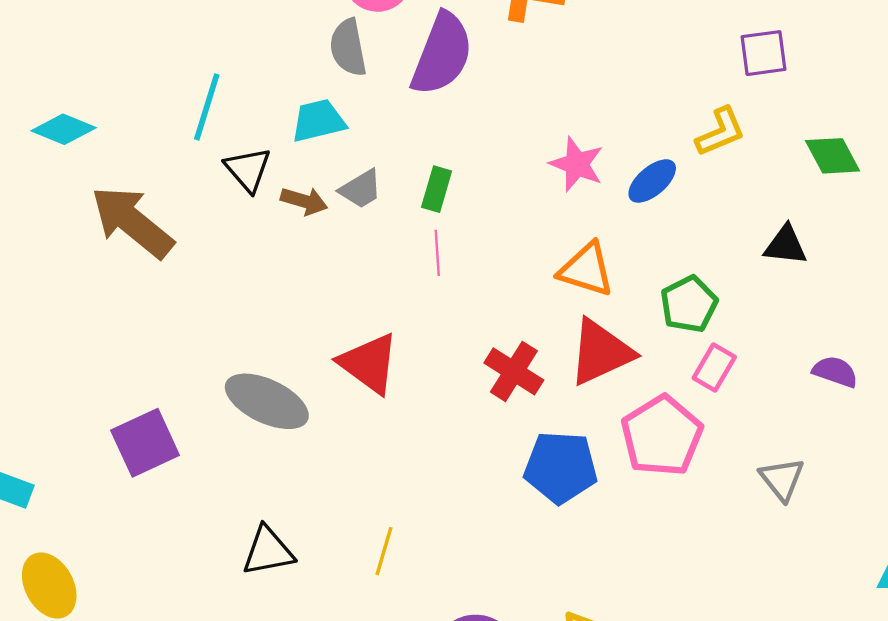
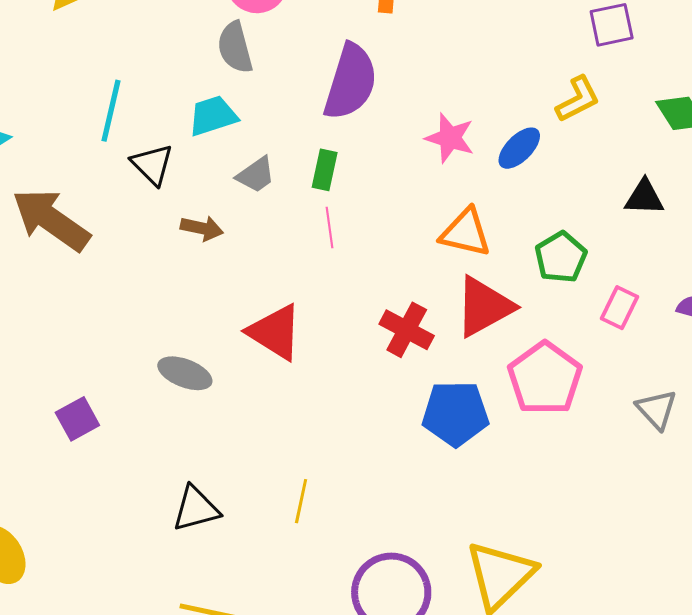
purple semicircle: (442, 54) -> (350, 82), moved
brown arrow: (304, 201) -> (202, 228), moved
pink rectangle: (714, 367) -> (619, 308), moved
gray ellipse: (267, 401) -> (185, 373), size x0.7
purple square: (145, 443) -> (77, 419), size x0.7

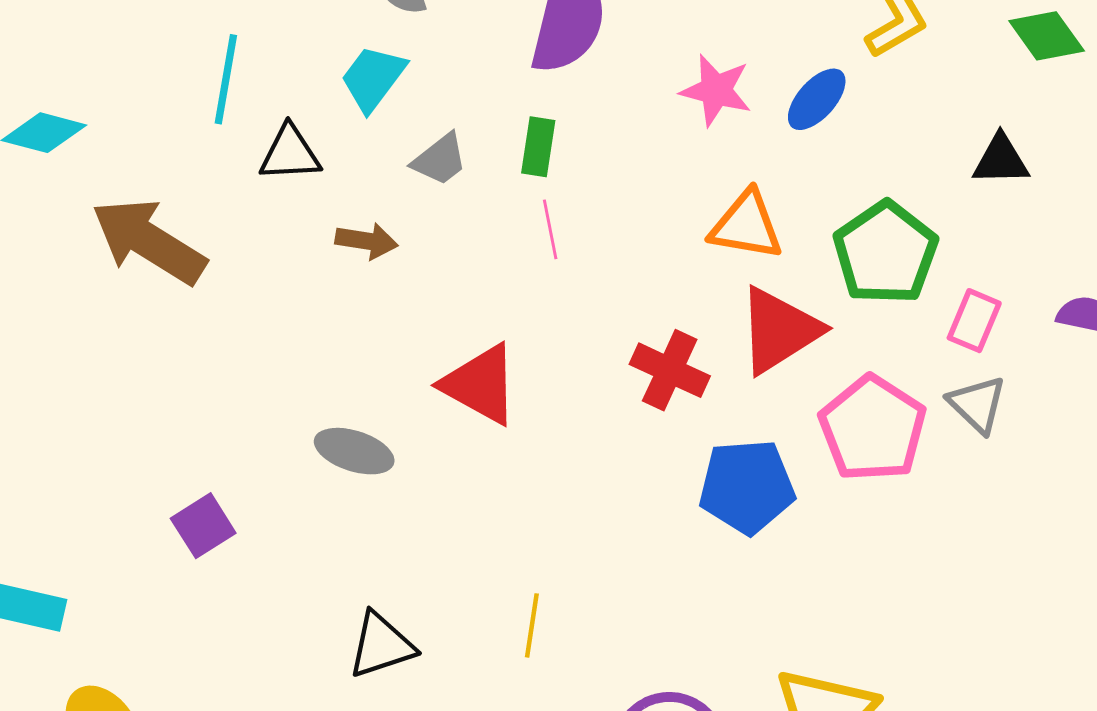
cyan trapezoid: (213, 116) -> (373, 78), turned -32
black triangle: (152, 165) -> (290, 153), turned -45
green pentagon: (561, 257) -> (885, 253), size x1.4
gray triangle: (657, 409) -> (977, 404), moved

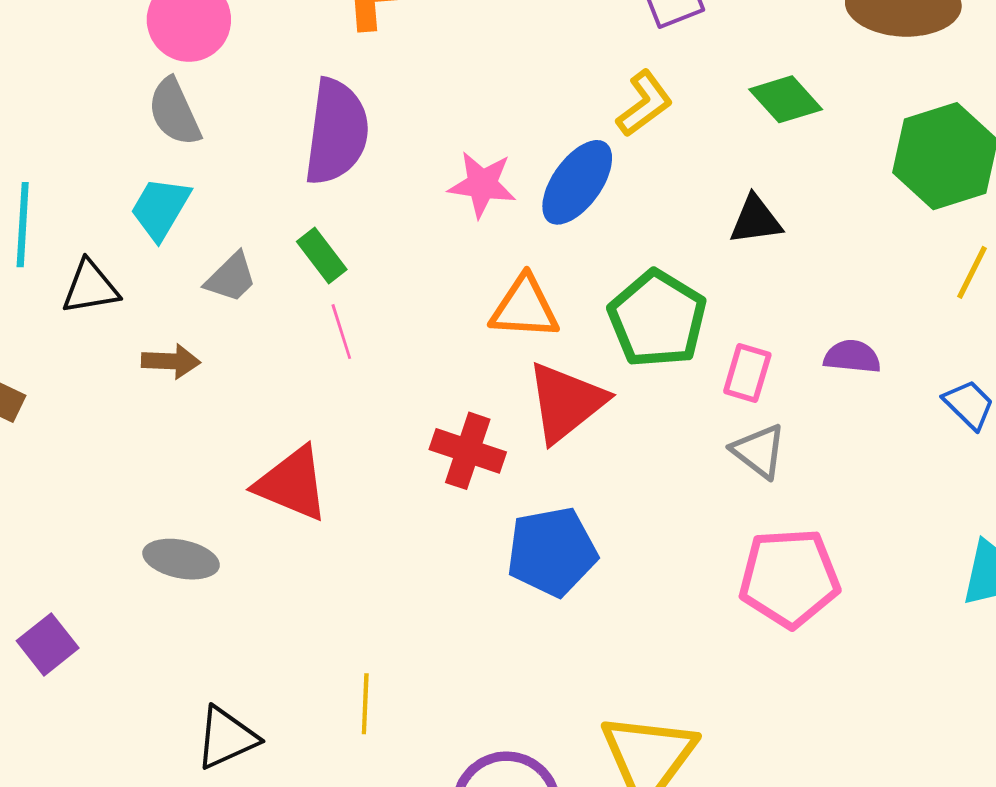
blue ellipse: (817, 99) -> (577, 182), size x1.4
green rectangle: (538, 147) -> (322, 256), turned -40
pink pentagon: (873, 428) -> (789, 578), moved, turned -30

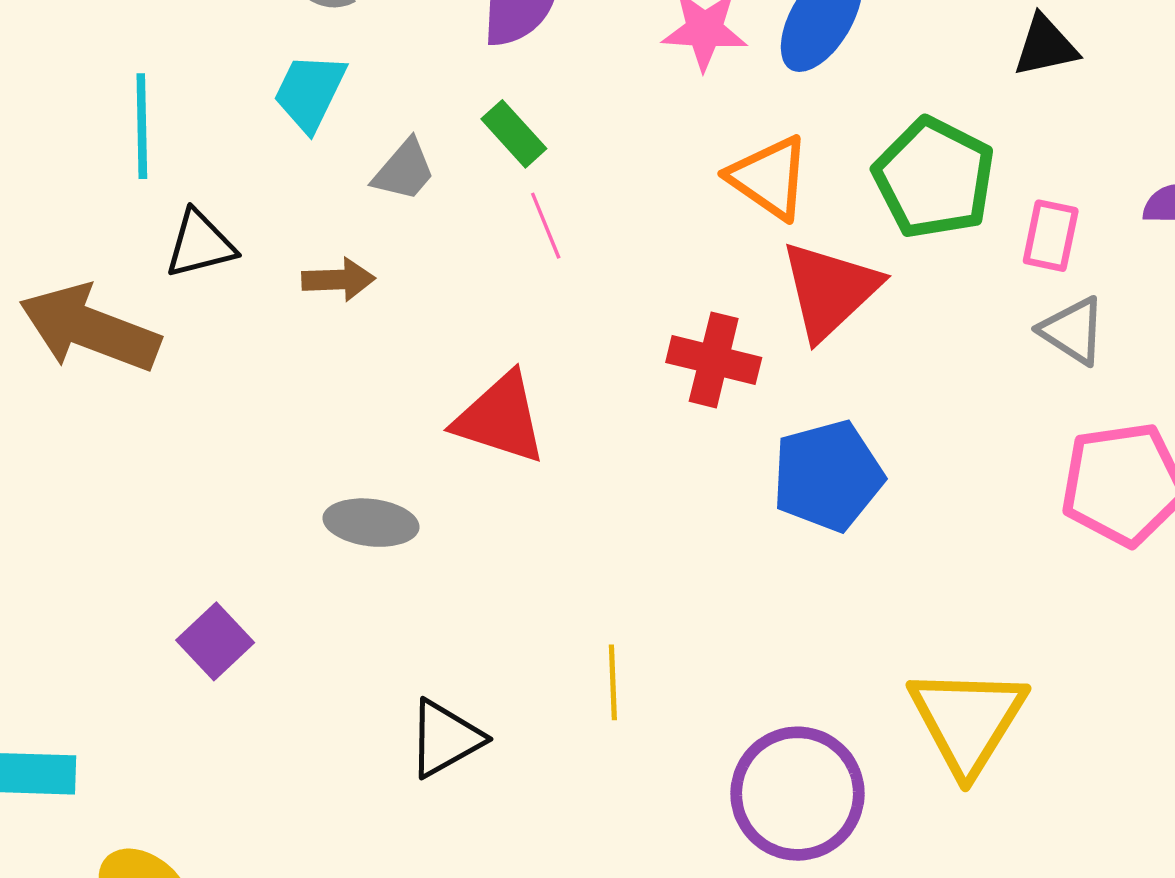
black triangle: (90, 287) -> (200, 244), moved
orange triangle: (524, 308) -> (769, 178), turned 36

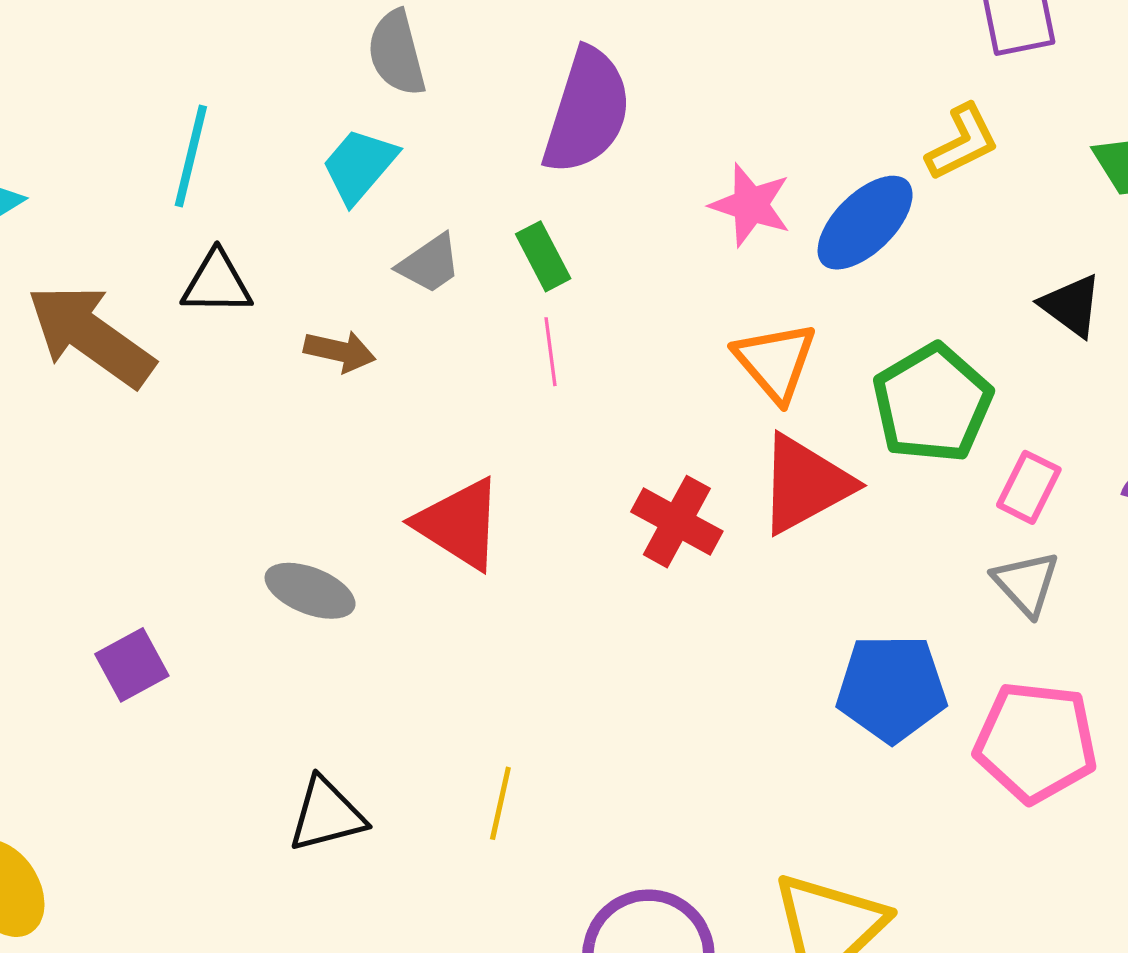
black triangle: (1045, 46) -> (1071, 306), turned 34
blue pentagon: (828, 476) -> (892, 688), moved

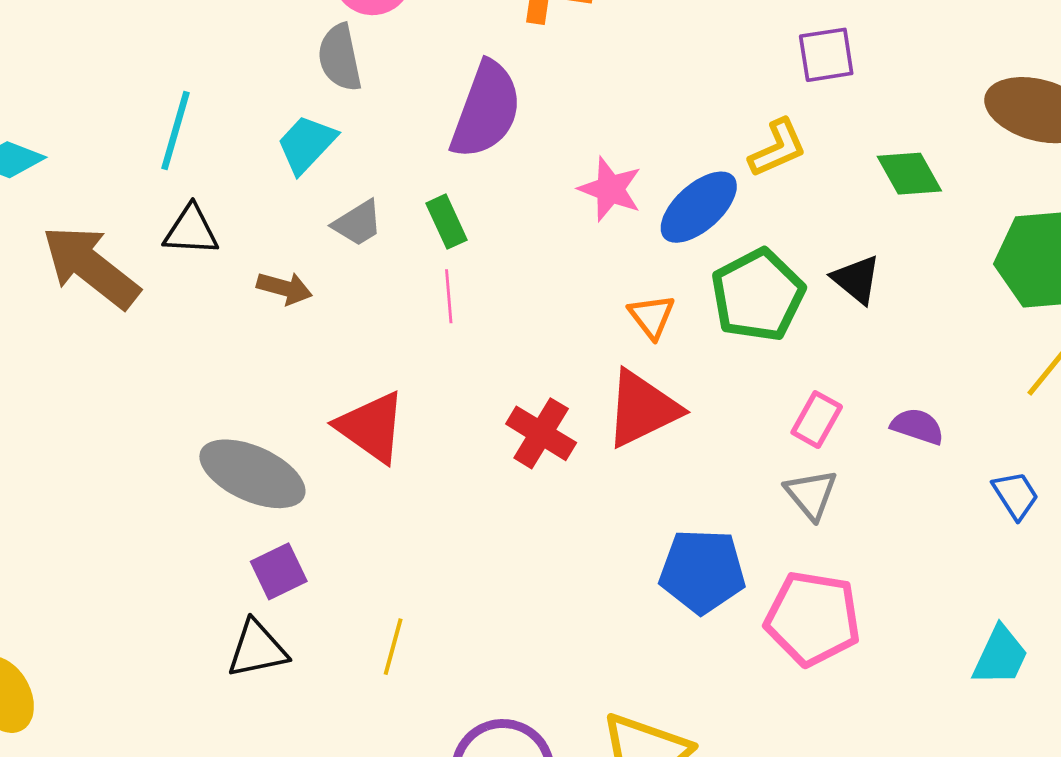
orange triangle: (775, 362) -> (652, 316), moved, size x0.7
green pentagon: (932, 403) -> (758, 295), moved
gray ellipse: (310, 591) -> (252, 474), size x1.5
purple square: (132, 665) -> (279, 571), moved

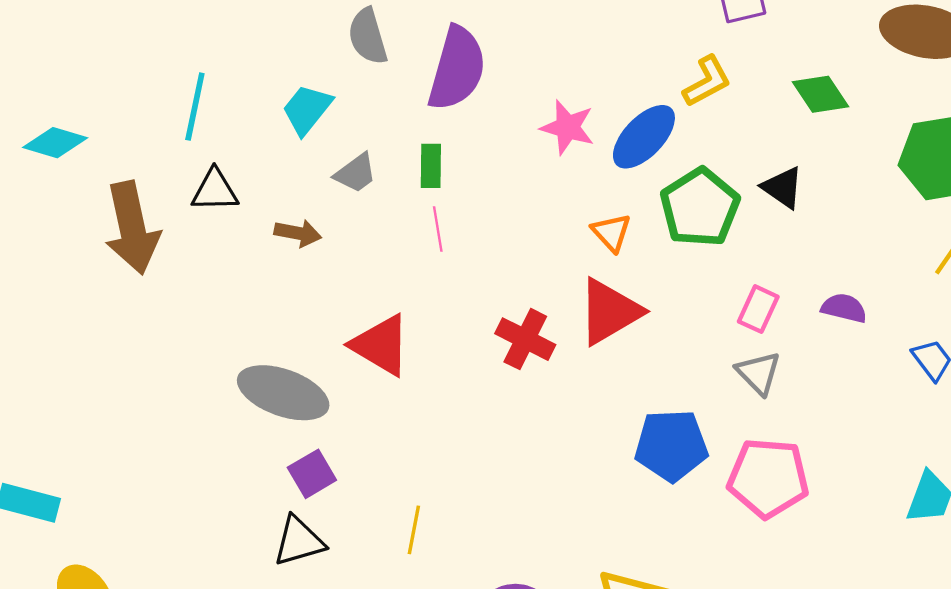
gray semicircle: (340, 58) -> (368, 36), moved
green rectangle: (446, 222) -> (431, 166), turned 30
brown arrow: (91, 267) -> (132, 228), turned -136

